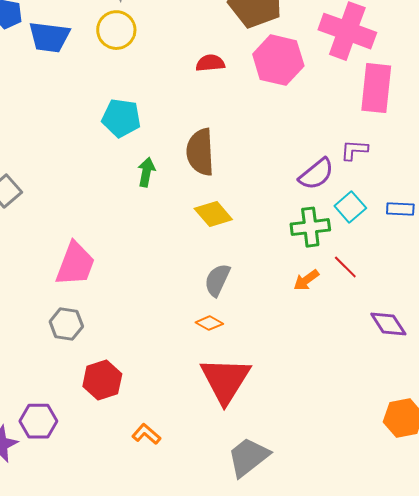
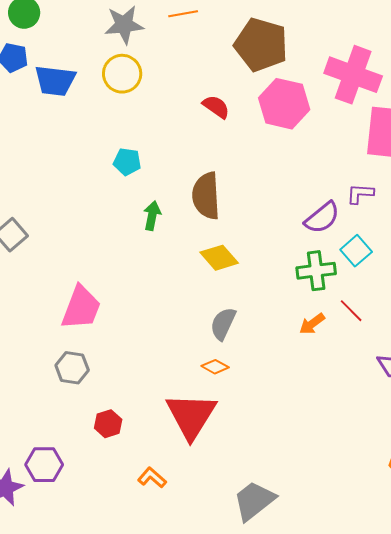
red semicircle: (210, 63) -> (216, 107), turned 40
cyan pentagon: (121, 118) -> (127, 162), size x0.7
red hexagon: (102, 380) -> (108, 424), size x0.7
red triangle: (225, 380) -> (191, 416), moved

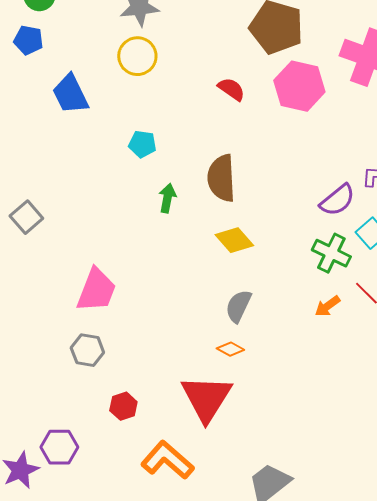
blue trapezoid: (55, 81) -> (70, 94), moved, turned 57
green cross: (316, 271) -> (331, 253), turned 33
orange L-shape: (152, 478) -> (167, 460), size x1.8

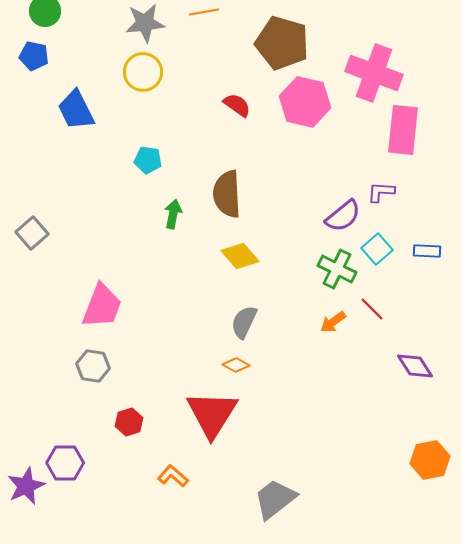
orange L-shape: (167, 460) -> (173, 476), size x0.6

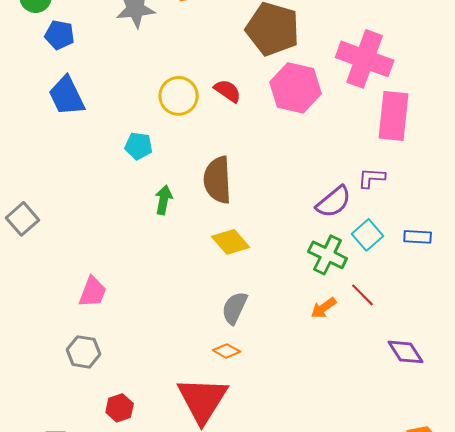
blue pentagon: (34, 56) -> (60, 35), moved
yellow circle: (143, 72) -> (179, 96), moved
pink trapezoid: (102, 306) -> (93, 292), size x0.7

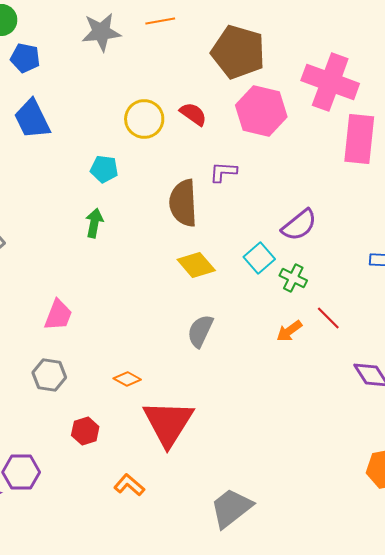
purple L-shape: (372, 178) -> (223, 172), moved
green arrow: (164, 200) -> (94, 223), moved
cyan square: (368, 235) -> (259, 258), moved
green cross: (328, 255) -> (293, 278), size x0.7
orange diamond: (227, 351) -> (127, 379), moved

